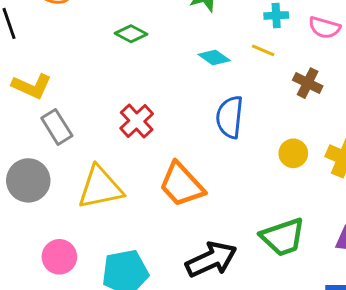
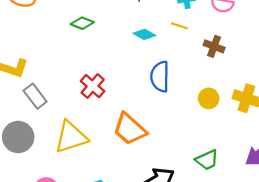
green trapezoid: (283, 237) -> (207, 160), size x0.7

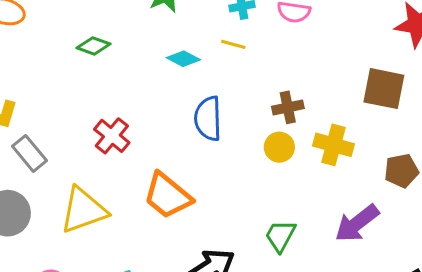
brown cross: (214, 46) -> (288, 107), moved, turned -30
green trapezoid: (207, 160) -> (280, 236), turned 145

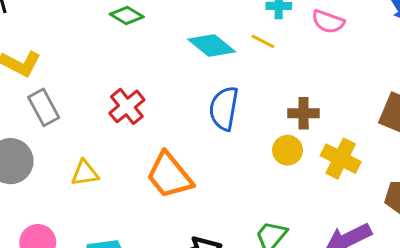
cyan diamond: (183, 59) -> (212, 46), size x1.4
yellow triangle: (83, 210) -> (85, 173), size x0.6

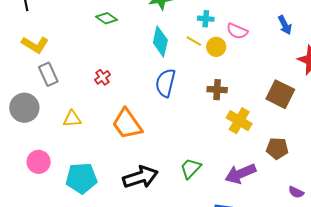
cyan diamond: (212, 46) -> (160, 41), turned 60
red cross: (127, 106) -> (103, 77), size x0.7
yellow circle: (288, 150) -> (216, 47), moved

